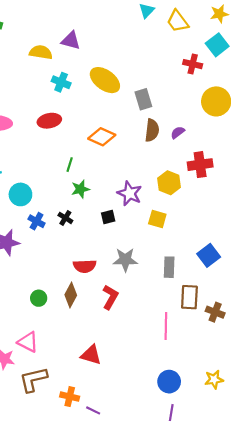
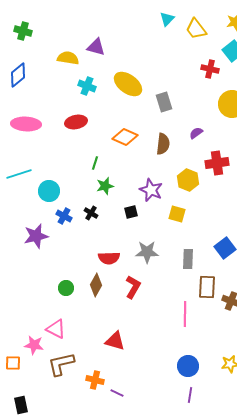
brown semicircle: (152, 130) -> (163, 144), moved

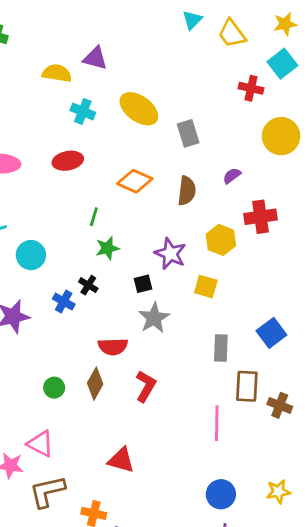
blue cross: (64, 216) -> (64, 302), moved
gray star: (147, 252) -> (154, 318), moved, turned -30

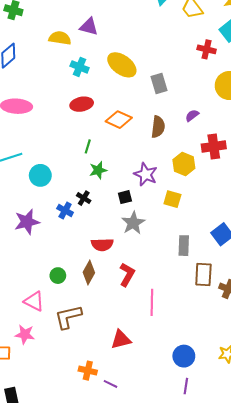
red ellipse: (68, 161) -> (82, 104), moved
pink line: (217, 423) -> (152, 302), moved
pink triangle: (40, 444) -> (34, 301), moved
red triangle: (121, 460) -> (121, 340), moved, turned -30
brown L-shape: (47, 492) -> (68, 317), moved

